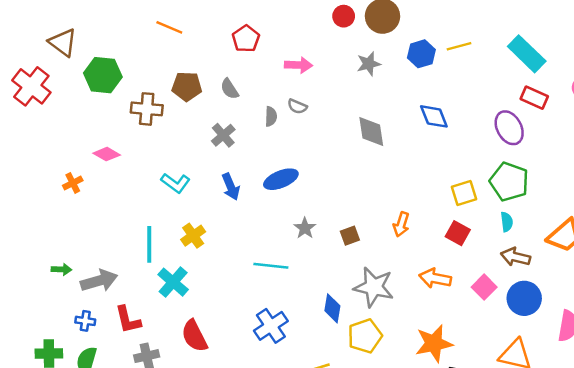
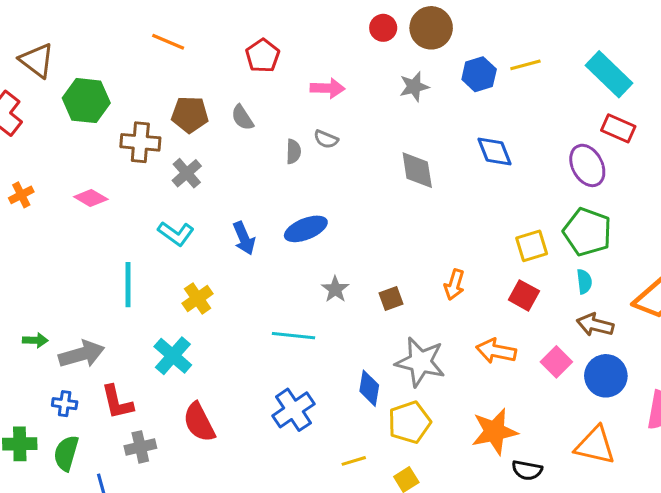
gray cross: (223, 135) -> (187, 173), moved
orange cross: (73, 183) -> (21, 195), moved
cyan line: (149, 244) -> (128, 285), moved

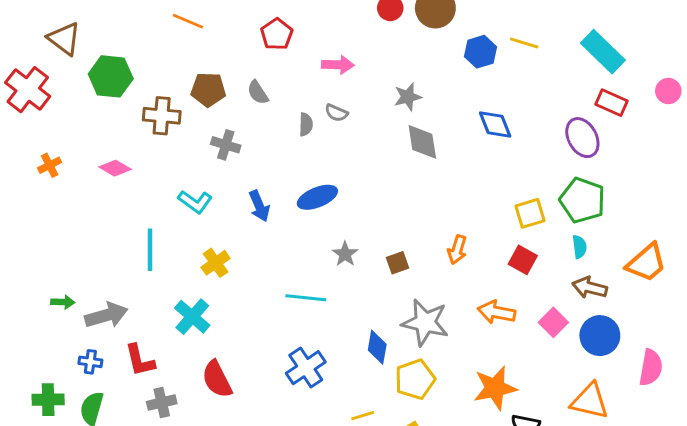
yellow line: (525, 65) -> (524, 43), turned 32
gray star: (414, 87) -> (408, 97), moved
gray cross: (187, 173) -> (226, 145), moved, turned -32

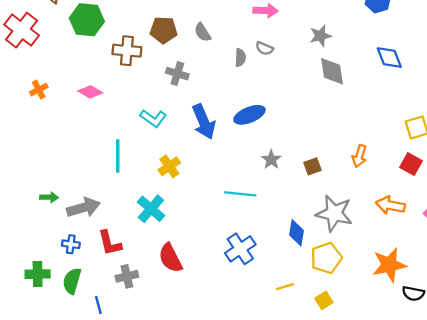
blue arrow: (259, 206) -> (204, 122), size x1.4

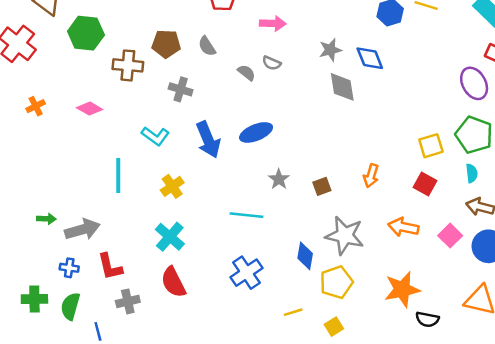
gray semicircle: (240, 58) -> (246, 73), turned -54
blue diamond: (389, 58) -> (370, 58), moved
cyan cross: (151, 209) -> (170, 237), moved

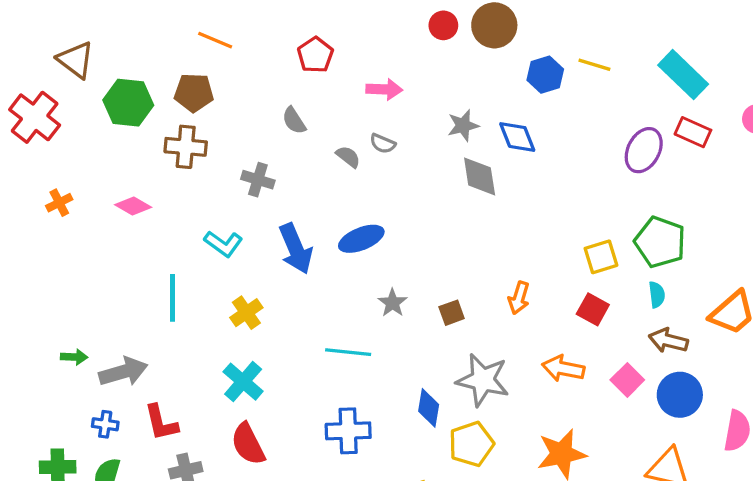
brown pentagon: (166, 44) -> (194, 93), moved
purple ellipse: (474, 83) -> (644, 150), moved, turned 56
blue cross: (246, 273) -> (348, 431), turned 32

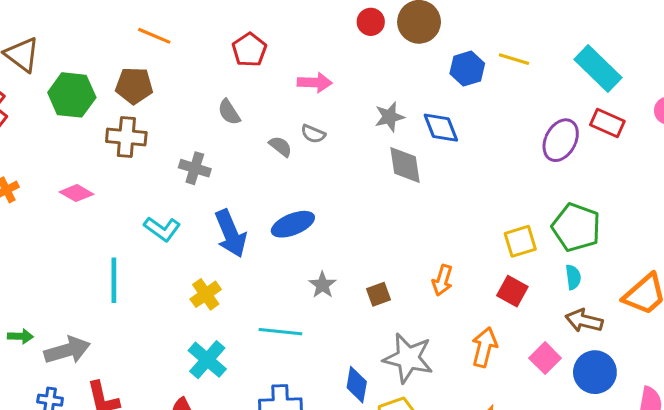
yellow cross: (246, 313) -> (206, 294), moved
orange arrow: (563, 368) -> (484, 347), turned 93
cyan cross: (243, 382) -> (207, 360), moved

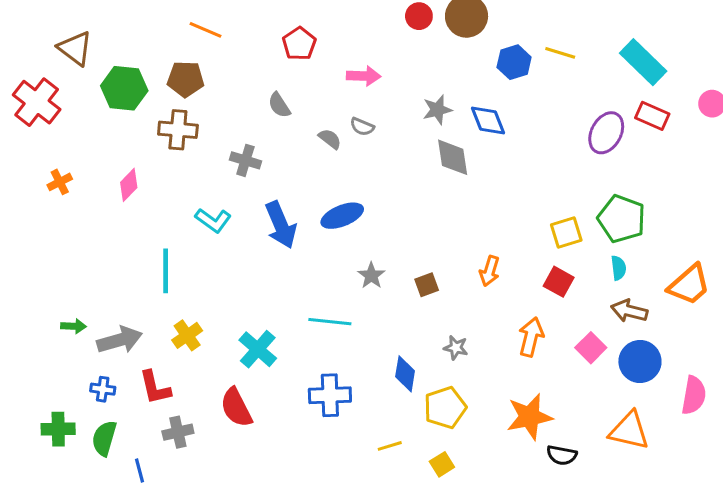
pink diamond: (76, 193) -> (129, 185), turned -76
yellow cross: (206, 294) -> (187, 335), moved
gray star: (408, 358) -> (456, 348), size x0.5

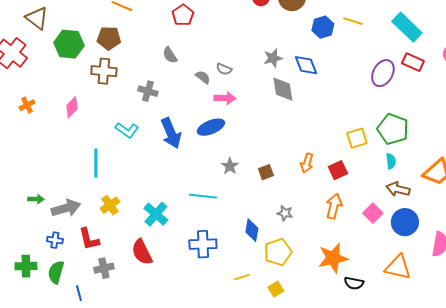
pink arrow: (364, 76) -> (225, 98), moved
red square: (559, 282) -> (338, 170), moved, turned 36

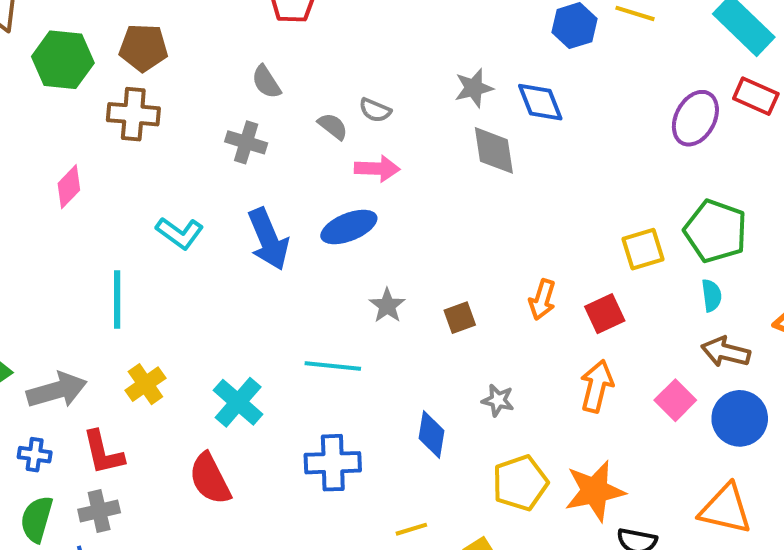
gray cross: (148, 91) -> (246, 142), moved
yellow pentagon: (278, 252) -> (520, 483), moved
gray cross: (104, 268) -> (99, 511), moved

